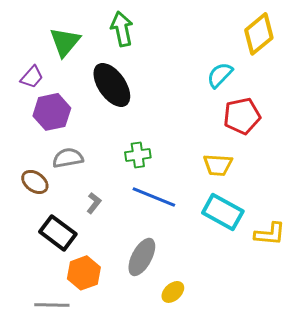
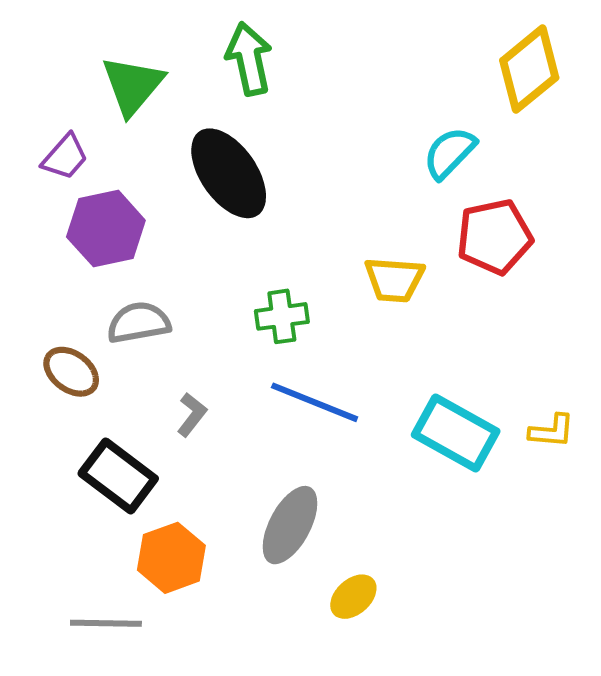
yellow trapezoid: (218, 165) -> (394, 280), moved
yellow L-shape: (270, 234) -> (552, 431), moved, size x0.7

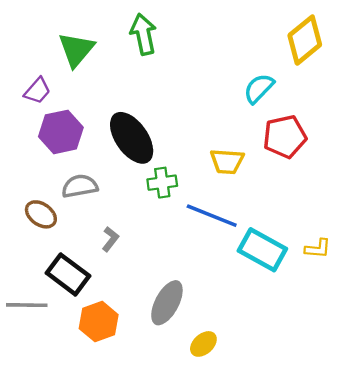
black ellipse: (229, 173) -> (132, 138), moved
blue line: (315, 402) -> (212, 216), moved
gray line: (106, 623) -> (27, 305), moved

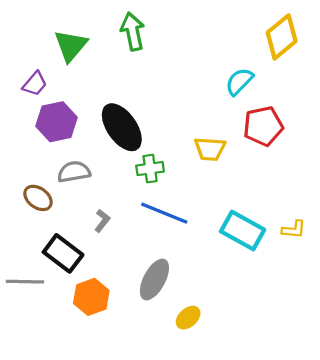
blue line: (212, 216) -> (164, 213), moved

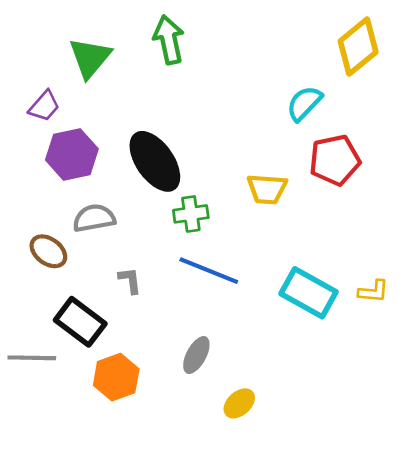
gray L-shape: (102, 221) -> (130, 280), turned -45
gray ellipse: (154, 280) -> (196, 355), size x0.7

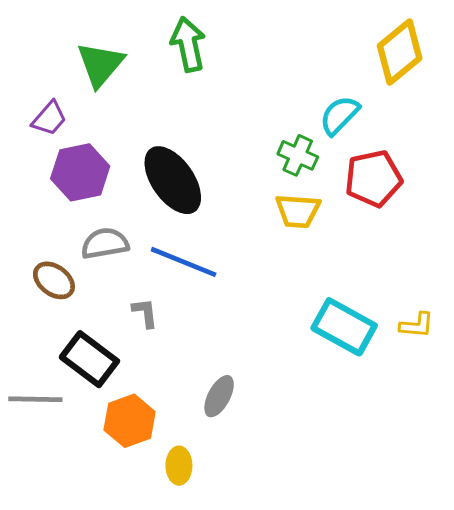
green cross: (191, 214) -> (298, 155), moved, turned 32
blue line: (209, 271) -> (184, 262), moved
yellow ellipse: (239, 403) -> (179, 466), moved, turned -48

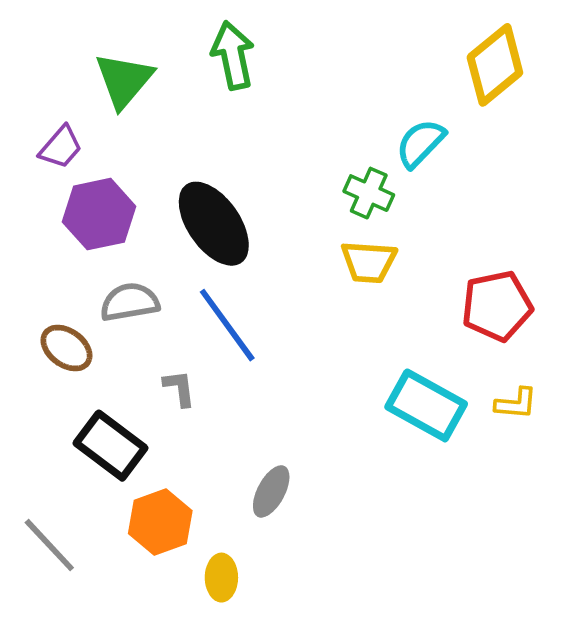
red pentagon: (373, 179) -> (497, 306), moved
blue line: (184, 262) -> (227, 325), turned 32
gray line: (35, 399) -> (49, 545), moved, turned 46

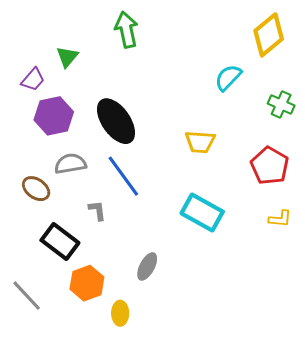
green triangle: (124, 80) -> (67, 57), moved, size x0.7
green cross: (369, 193) -> (281, 104), moved
red pentagon: (497, 306) -> (270, 166), turned -30
cyan rectangle: (426, 405) -> (202, 212), moved

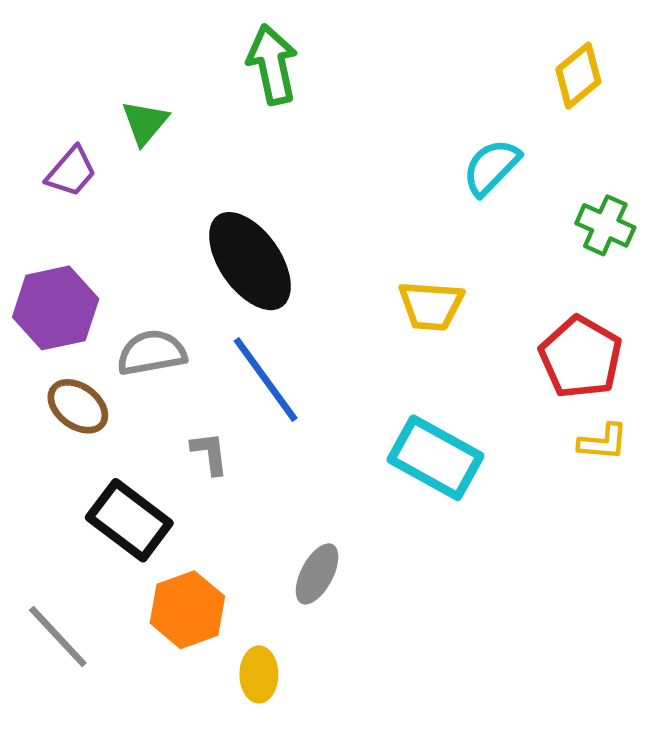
yellow diamond: (269, 35) -> (578, 76), size x0.7
purple hexagon: (54, 116) -> (56, 308), moved
yellow L-shape: (280, 219) -> (603, 442), moved

